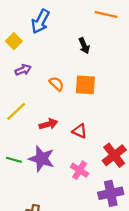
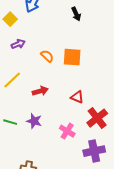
black arrow: (84, 46) -> (76, 14), moved
red triangle: (80, 131) -> (77, 97), moved
purple star: (42, 159) -> (34, 121), size x0.7

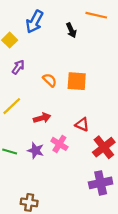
black arrow: (76, 14) -> (71, 30), moved
purple arrow: (18, 44) -> (18, 67), turned -32
pink cross: (67, 131) -> (59, 144), moved

